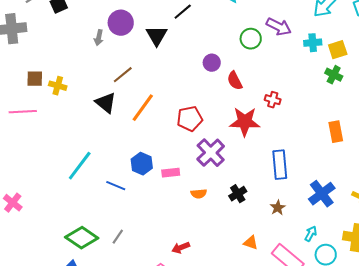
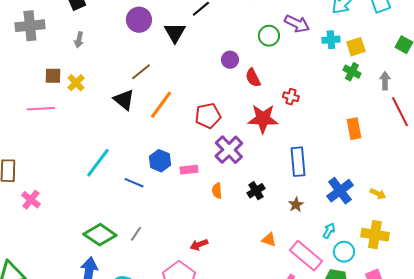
gray arrow: (99, 38) -> (79, 40), moved
yellow cross: (58, 86) -> (76, 83), turned 30
orange semicircle: (199, 194) -> (217, 191), turned 91

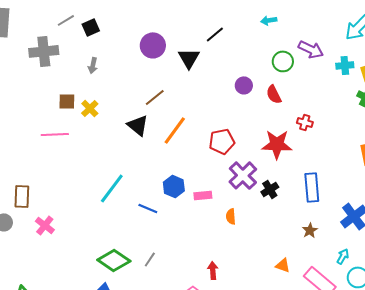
red semicircle: (253, 78) -> (274, 94), moved
black cross: (256, 191) -> (270, 189), moved
red arrow: (199, 245) -> (213, 270), turned 108

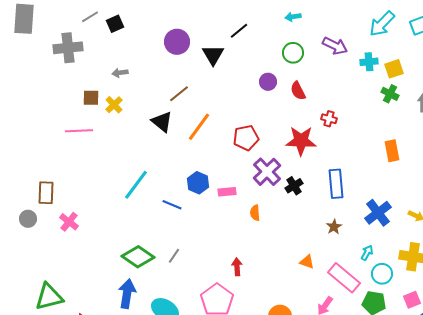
green circle: (283, 61) -> (293, 53), moved
gray arrow: (93, 65) -> (120, 73), moved, turned 70

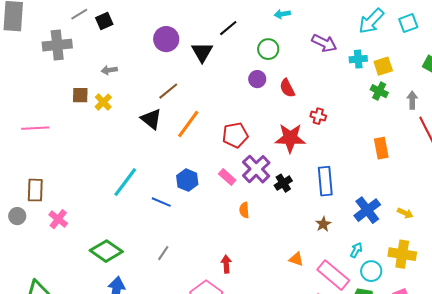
green circle: (293, 53) -> (268, 49), moved
pink line: (79, 131) -> (35, 128), moved
pink rectangle: (227, 192) -> (227, 177), moved, turned 48
green diamond: (138, 257) -> (106, 251), moved

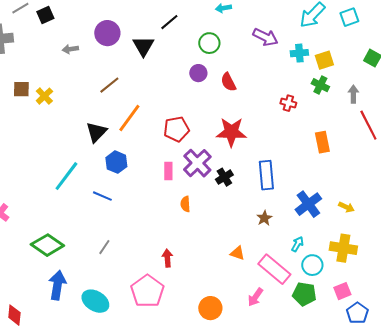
gray arrow: (109, 70) -> (70, 49), moved
red cross: (318, 116) -> (288, 103), moved
black triangle: (151, 119) -> (96, 132), moved, turned 35
pink rectangle: (227, 177) -> (168, 171), turned 48
blue hexagon: (187, 180) -> (116, 162), moved

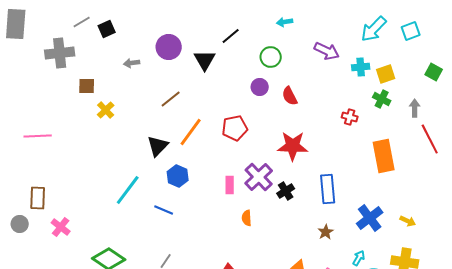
brown square: (21, 89) -> (87, 86), moved
red pentagon: (176, 129) -> (235, 128), moved
orange rectangle: (322, 142) -> (384, 156), size x1.5

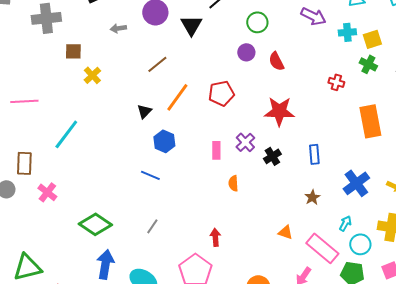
black triangle: (158, 146) -> (144, 111), size x0.7
purple cross: (259, 177) -> (245, 142), size x0.7
blue rectangle: (328, 189) -> (314, 154), size x0.7
cyan line: (128, 190) -> (66, 134), moved

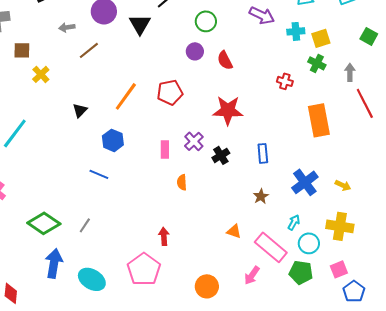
brown line: (157, 64) -> (89, 50), moved
black triangle: (144, 111) -> (80, 110), moved
gray line: (152, 226) -> (85, 225), moved

